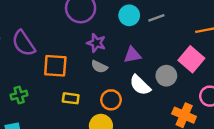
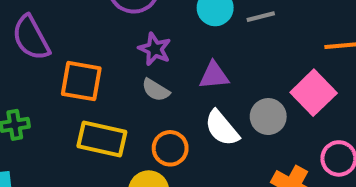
yellow rectangle: (71, 98) -> (102, 139), size x1.6

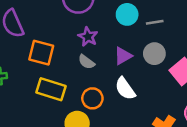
purple triangle: (214, 75) -> (123, 56), turned -30
gray circle: (268, 117) -> (154, 54), moved

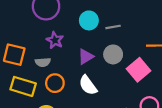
gray semicircle: (86, 62) -> (43, 62), moved, turned -40
orange circle: (92, 98) -> (55, 83), moved

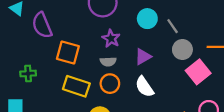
gray line: (113, 27) -> (173, 26), turned 64
gray circle: (113, 54) -> (182, 50), moved
gray semicircle: (43, 62) -> (108, 62), moved

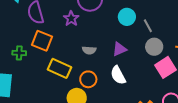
purple star: (111, 39) -> (71, 19), moved
orange square: (68, 52) -> (42, 41), moved
orange circle: (110, 84) -> (88, 79), moved

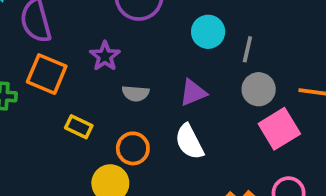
purple star: (71, 19) -> (105, 56), moved
gray line: (148, 26) -> (247, 49), turned 40
yellow rectangle: (59, 68) -> (79, 127), size x0.6

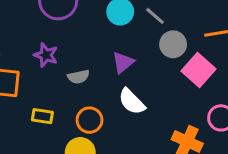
gray line: (247, 49) -> (155, 16), turned -45

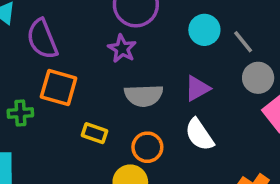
purple star: (46, 55) -> (122, 49), moved
gray semicircle: (79, 77) -> (144, 96), size x1.5

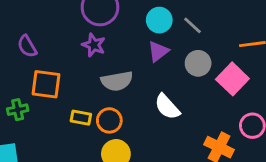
purple semicircle: (42, 39) -> (27, 46), size x0.7
gray circle: (258, 78) -> (198, 63), moved
purple triangle: (197, 88) -> (158, 51), moved
orange circle: (147, 147) -> (109, 120), moved

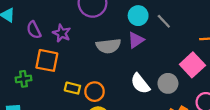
purple star: (94, 45) -> (62, 33), moved
gray circle: (198, 63) -> (168, 83), moved
gray semicircle: (117, 81) -> (108, 46), moved

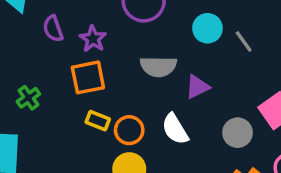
purple triangle: (136, 40) -> (197, 87), moved
orange square: (47, 60) -> (88, 77), moved, turned -30
green cross: (24, 79) -> (28, 98), turned -35
white semicircle: (140, 84) -> (175, 129), moved

